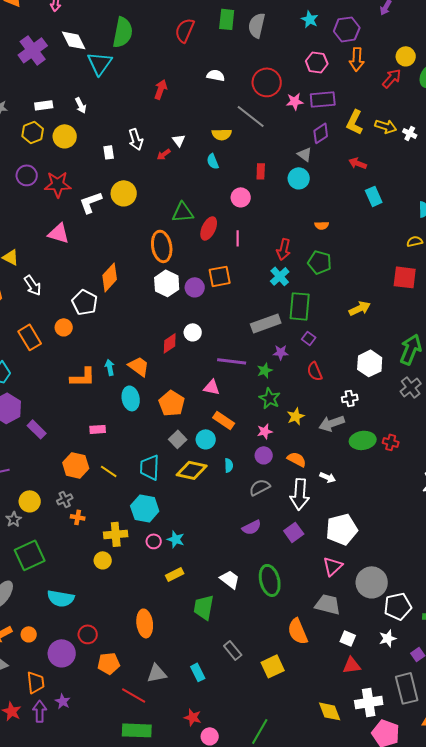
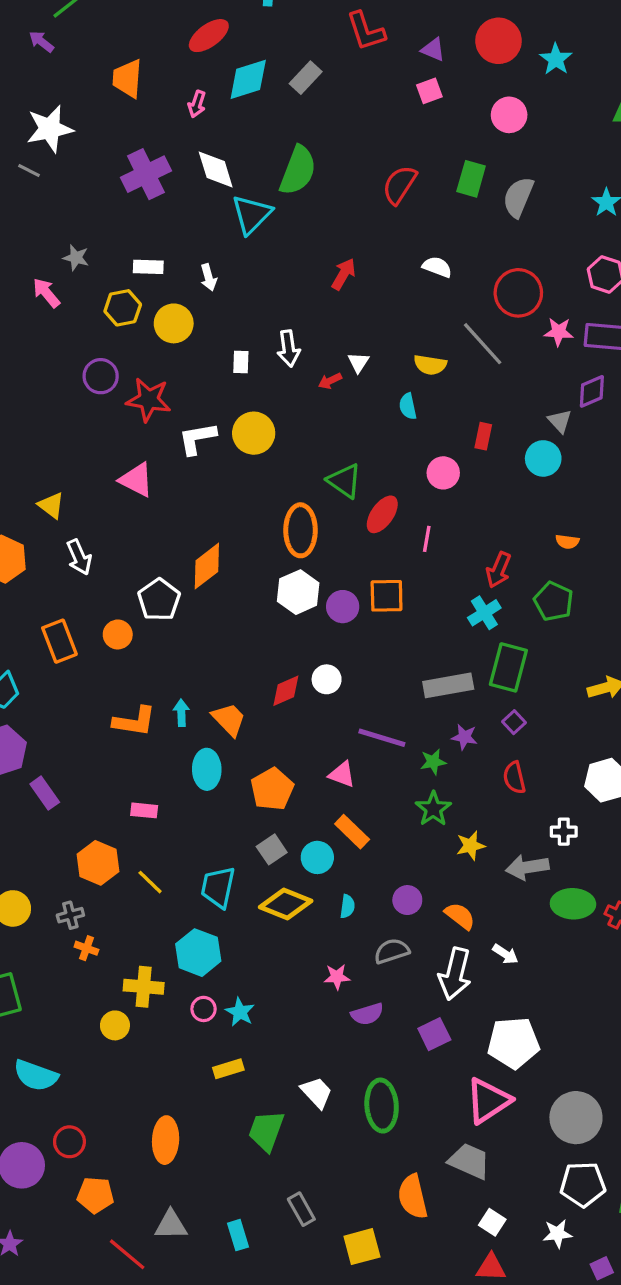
green triangle: (183, 212) -> (344, 481), turned 30
pink star: (265, 431) -> (337, 977), moved
pink triangle: (333, 566) -> (488, 1101), size x1.4
gray circle: (372, 582) -> (576, 1118), moved

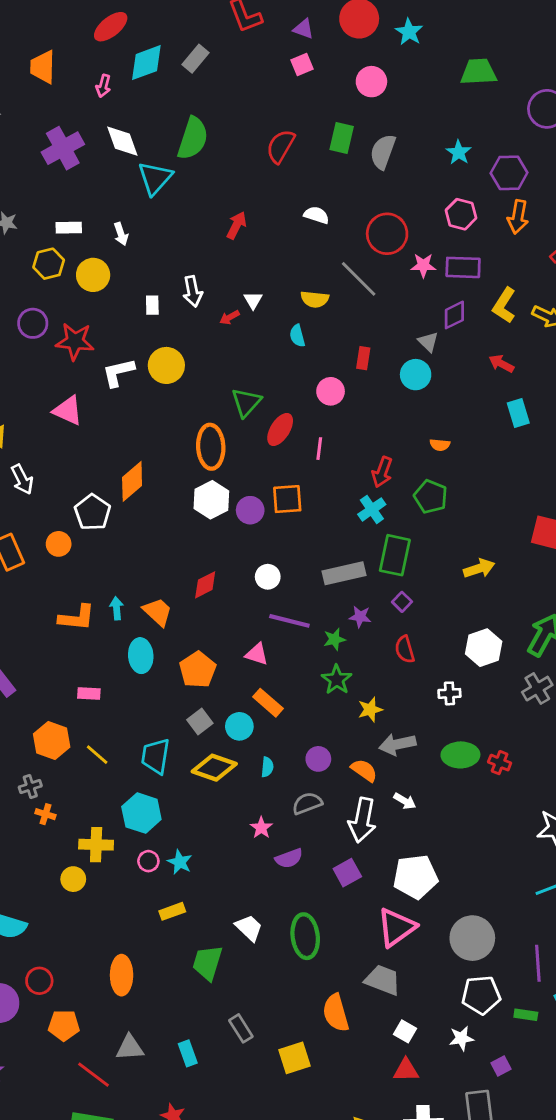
green triangle: (344, 481) -> (246, 402), turned 40
white circle: (327, 679) -> (268, 577), moved
gray arrow: (527, 867) -> (397, 744), moved
pink star: (337, 977) -> (261, 828), turned -30

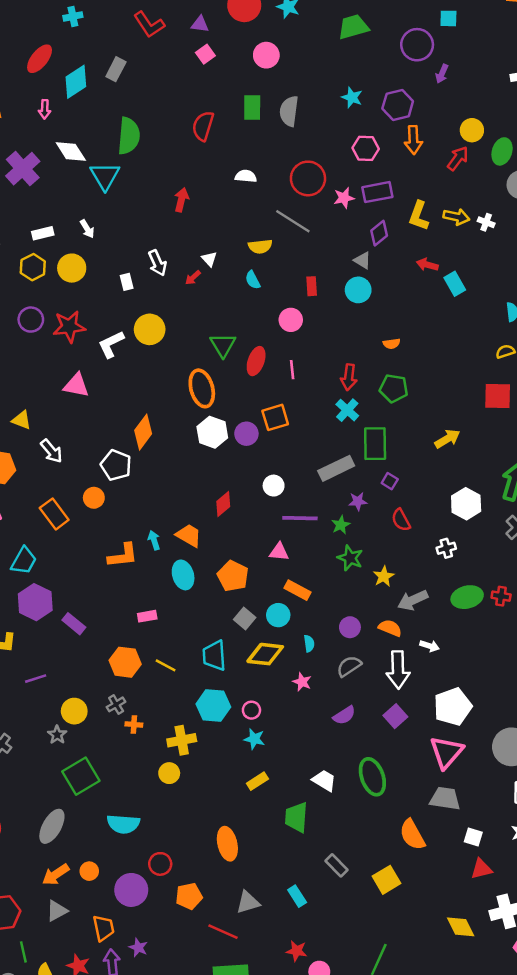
cyan rectangle: (518, 413) -> (455, 284), moved
pink star: (261, 828) -> (302, 682), moved
pink circle: (148, 861) -> (251, 710), moved

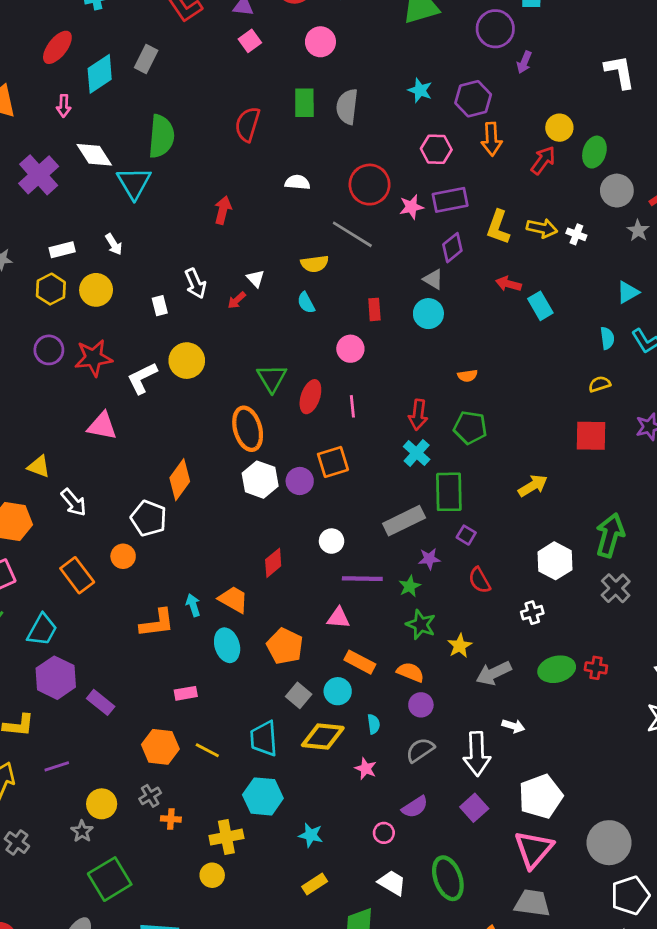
orange semicircle: (390, 628) -> (410, 672), moved
pink circle: (251, 710) -> (384, 833), moved

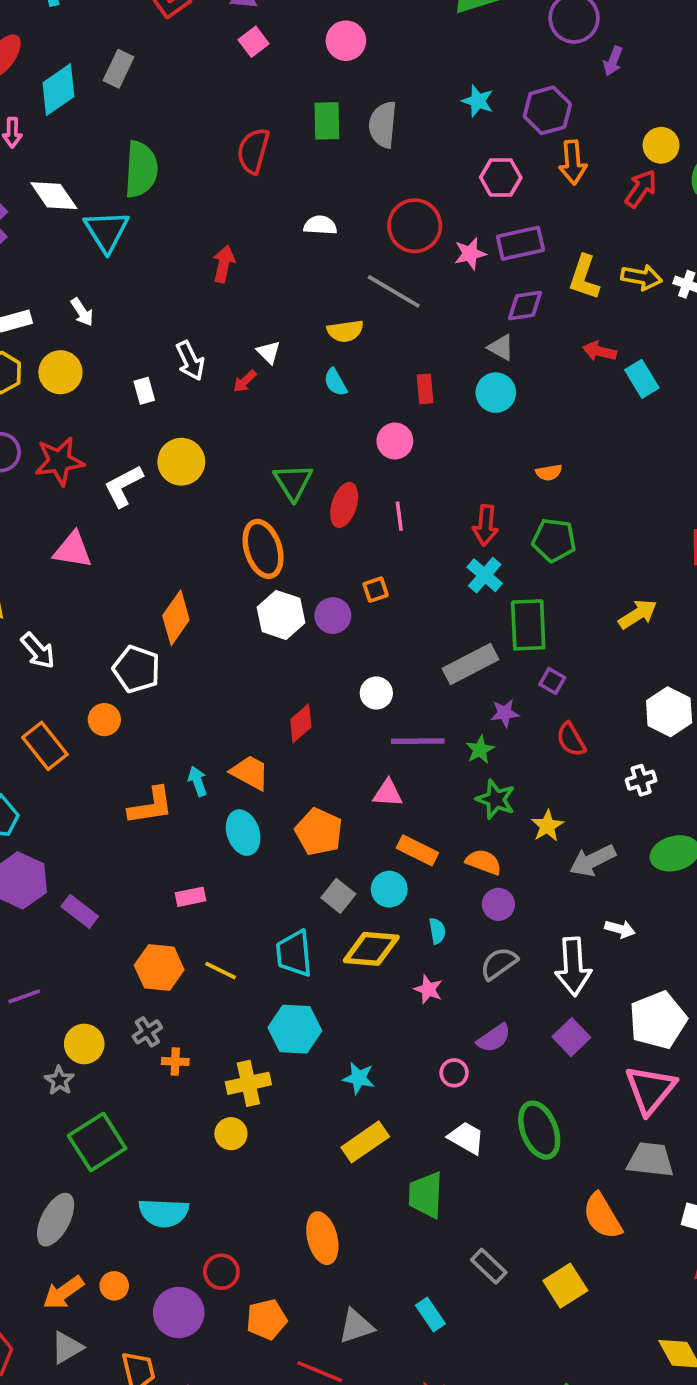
purple diamond: (452, 248) -> (525, 306), turned 32
orange square: (333, 462) -> (376, 590), size x0.6
yellow rectangle: (315, 884) -> (365, 1142), size x1.4

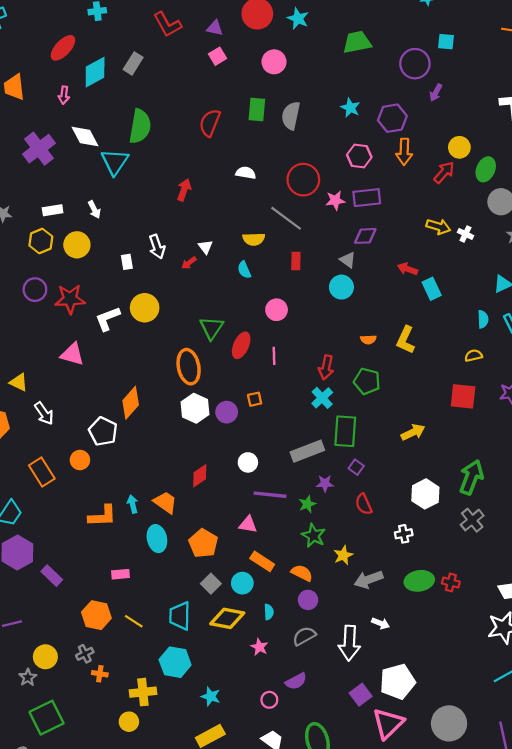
yellow L-shape: (584, 277) -> (406, 340), moved
red rectangle: (425, 389) -> (296, 261), moved
purple square: (571, 1037) -> (361, 695), moved

